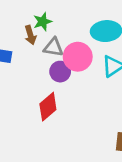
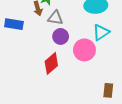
pink circle: (78, 57) -> (84, 50), moved

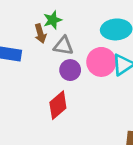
pink circle: (84, 50) -> (101, 62), moved

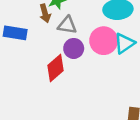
red diamond: (58, 105) -> (55, 68), moved

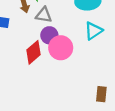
pink circle: (104, 41) -> (61, 48), moved

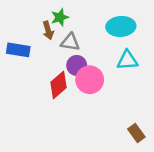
cyan triangle: (93, 31) -> (127, 60), turned 30
brown rectangle: (101, 94) -> (136, 133), turned -42

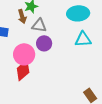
pink circle: (90, 80) -> (24, 54), moved
red diamond: (58, 85) -> (23, 70), moved

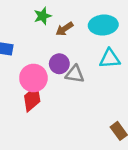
brown arrow: (22, 16) -> (64, 29), moved, turned 72
gray triangle: (39, 25) -> (75, 74), moved

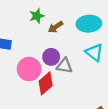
cyan triangle: (110, 59) -> (94, 52), turned 42
red diamond: (32, 99) -> (46, 83), moved

